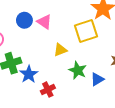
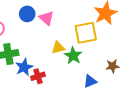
green star: (78, 70) -> (73, 56), moved
red cross: (48, 90) -> (38, 76), moved

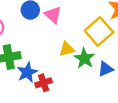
yellow square: (86, 33) -> (99, 31), turned -30
blue triangle: (90, 81) -> (106, 69), moved

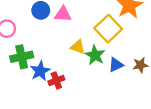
pink triangle: (53, 15) -> (63, 14), turned -36
yellow triangle: (67, 49) -> (78, 47), turned 35

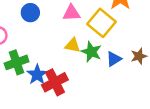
pink triangle: (63, 14) -> (71, 13), moved
red cross: (56, 80) -> (55, 82), size x1.5

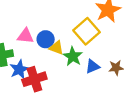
blue circle: (30, 13) -> (46, 39), moved
pink triangle: (71, 13) -> (25, 36), moved

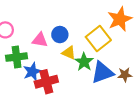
blue circle: (46, 39) -> (60, 35), moved
blue triangle: (93, 66) -> (102, 72), size x1.6

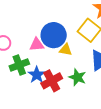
blue circle: (60, 35) -> (54, 35), size x1.6
green star: (84, 62) -> (77, 77), moved

